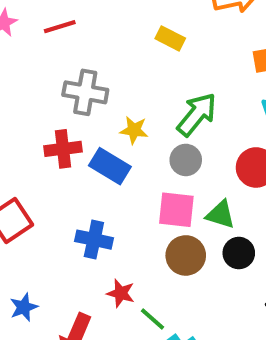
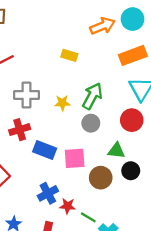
yellow star: (134, 130) -> (62, 103), moved
blue rectangle: (110, 166) -> (45, 150), moved
pink square: (176, 210) -> (75, 158), moved
blue cross: (94, 240) -> (48, 193), moved, turned -30

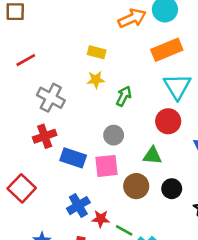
gray cross: (26, 95) -> (51, 98), turned 30
green arrow: (92, 96) -> (124, 96), size x0.7
yellow star: (62, 103) -> (96, 80), moved
gray circle: (91, 123) -> (114, 135), moved
black circle: (131, 171) -> (172, 189), moved

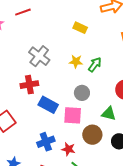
red line: (26, 60) -> (23, 12), moved
yellow star: (96, 80) -> (76, 61), moved
red star: (101, 219) -> (68, 149), moved

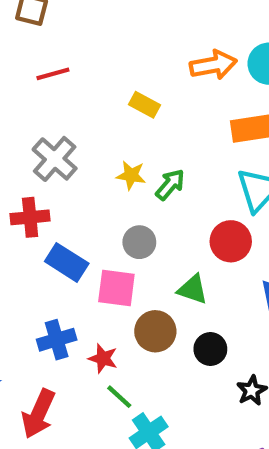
red line: (23, 12) -> (53, 74), moved

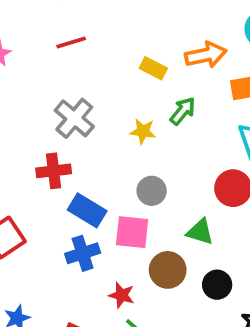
orange arrow: (213, 65) -> (206, 55), moved
green arrow: (170, 185) -> (183, 111), moved
blue cross: (57, 340) -> (83, 253), moved

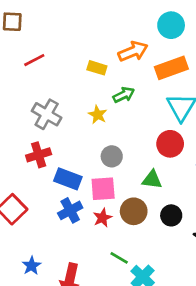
green arrow: (183, 111) -> (124, 95), turned 35
yellow star: (143, 131) -> (98, 115), turned 30
red star: (122, 295) -> (102, 218), moved, turned -30

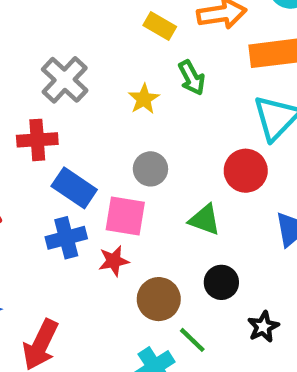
green arrow: (124, 95) -> (192, 78), turned 75
brown circle: (134, 211) -> (159, 299), moved
green line: (119, 258) -> (192, 340), moved

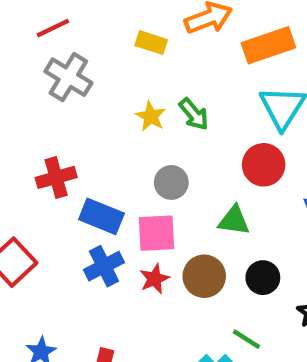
green arrow: (192, 78) -> (194, 114), moved
gray cross: (65, 80) -> (68, 77), moved
brown circle: (159, 299) -> (204, 276), moved

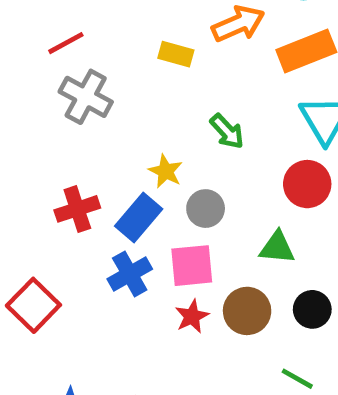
yellow star: (151, 116) -> (166, 171), moved
blue rectangle: (101, 216) -> (139, 217), moved, turned -69
blue cross: (104, 266) -> (130, 274), moved

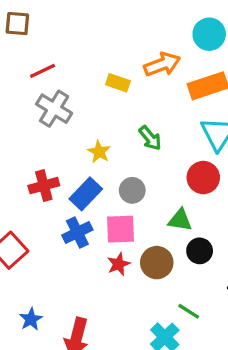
yellow star: (166, 171) -> (99, 152), moved
black circle: (312, 309) -> (200, 251), moved

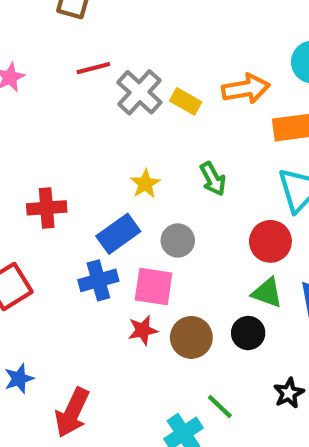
gray cross: (54, 109) -> (139, 92), moved
red cross: (44, 186) -> (47, 208), moved
green triangle: (180, 220) -> (267, 293), moved

